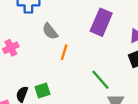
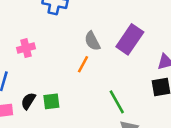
gray semicircle: (50, 31) -> (92, 41), moved

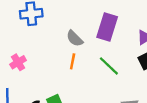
green line: (117, 102) -> (109, 66), moved

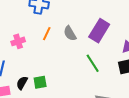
orange line: (73, 61) -> (47, 34), moved

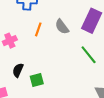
black semicircle: (22, 83) -> (18, 70), moved

